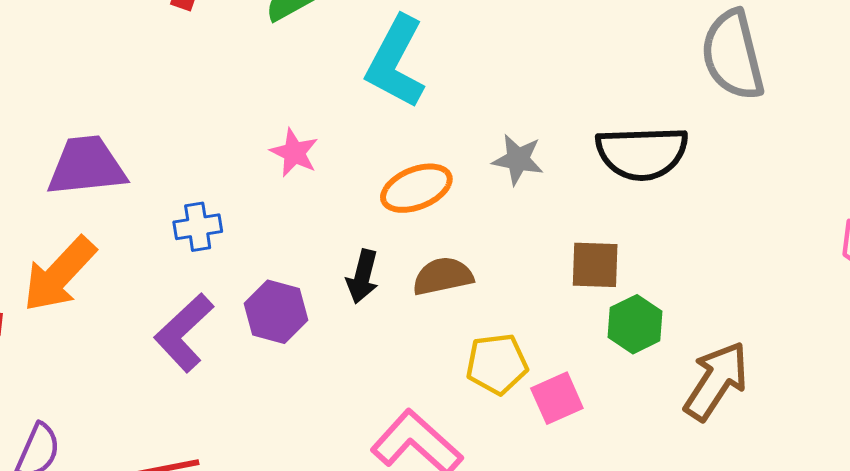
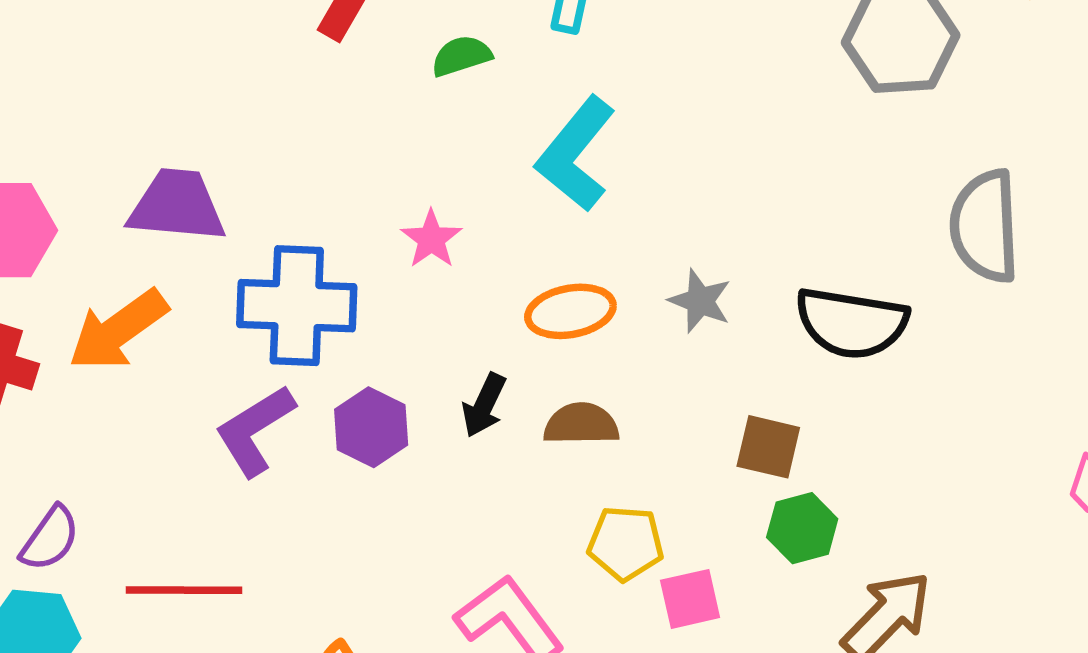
blue cross: (198, 227) -> (297, 306), size x2.0

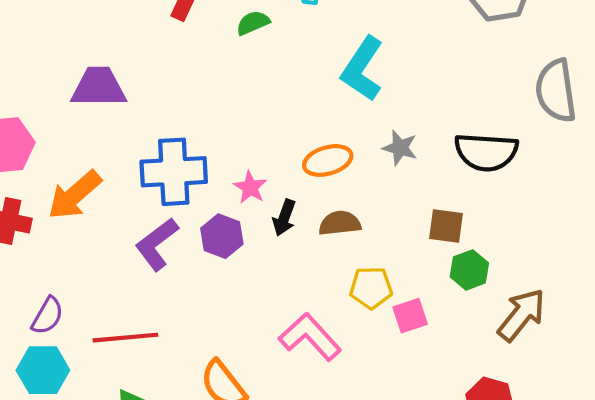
cyan L-shape: (576, 154) -> (362, 69), moved
purple trapezoid: (177, 206) -> (99, 87), moved
pink star: (431, 239) -> (250, 187), moved

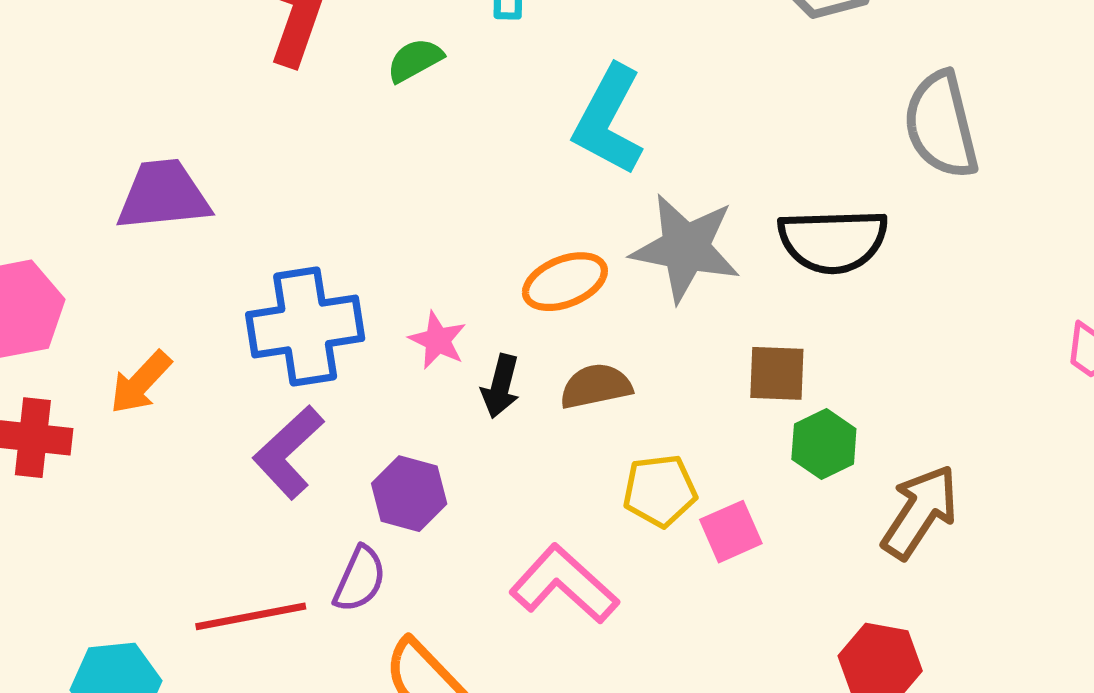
gray star: (400, 148) -> (686, 248), size x1.8
orange arrow: (75, 195) -> (141, 382), size x0.7
purple hexagon: (222, 236) -> (409, 494), moved
purple semicircle: (47, 316) -> (360, 579), moved

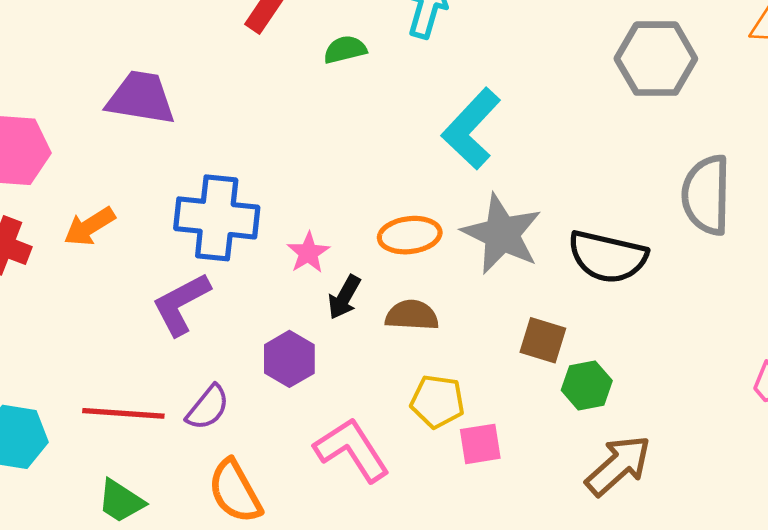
green hexagon: (824, 444) -> (587, 385), moved
purple hexagon: (409, 494) -> (289, 359), moved

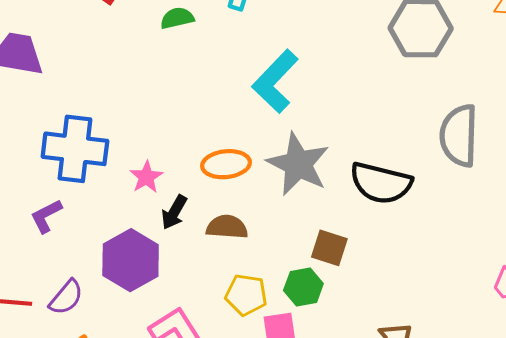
purple L-shape: (181, 304) -> (46, 216), size x0.7
purple hexagon: (289, 359) -> (131, 260), size x1.4
green hexagon: (587, 385) -> (303, 287), moved

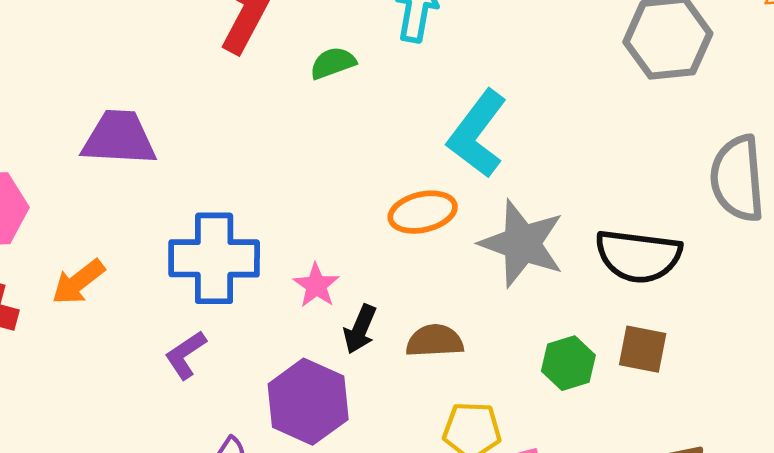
orange ellipse: (226, 164) -> (423, 212), moved
brown square: (329, 248) -> (643, 349), moved
green hexagon: (303, 287) -> (568, 363), moved

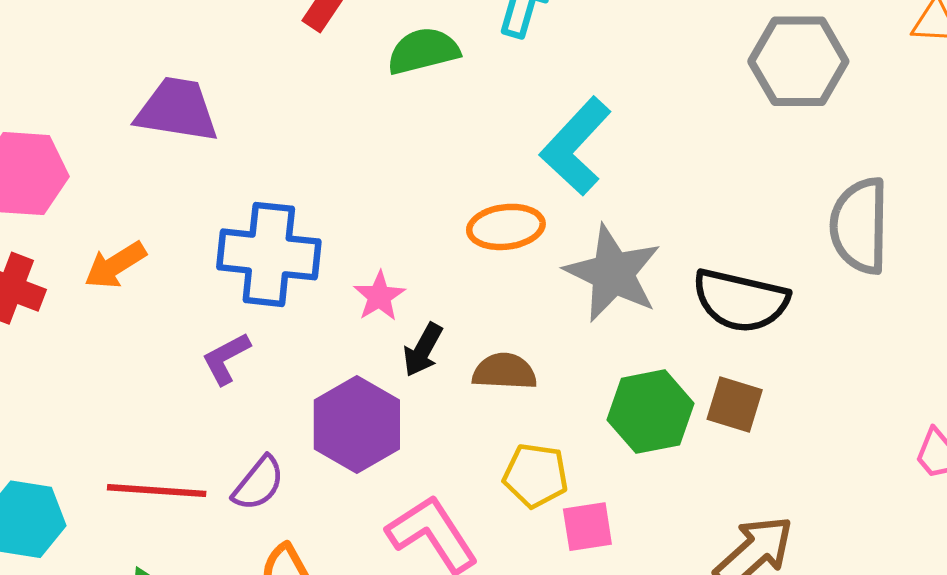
green semicircle: (333, 63) -> (423, 51), size x1.4
green hexagon: (568, 363) -> (650, 412), size x1.4

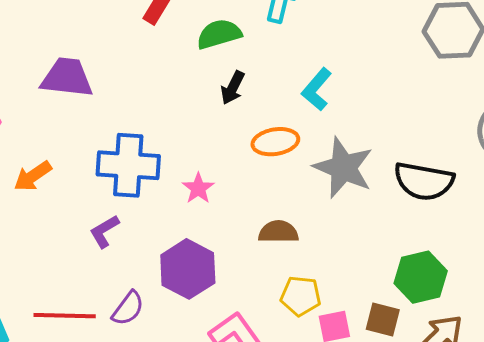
cyan L-shape: (576, 146) -> (317, 89), size x0.7
black arrow: (423, 350) -> (233, 88), moved
brown square: (735, 404) -> (383, 320), moved
green hexagon: (650, 412) -> (421, 277), moved

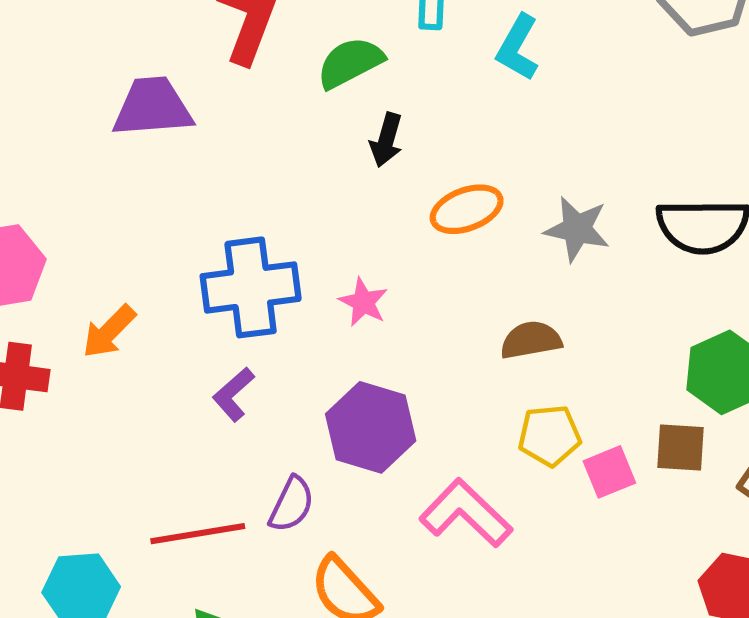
purple trapezoid: (67, 77) -> (153, 107), moved
cyan L-shape: (317, 89) -> (518, 48), moved
gray star: (343, 168) -> (577, 229), size x0.7
brown semicircle: (278, 232) -> (531, 340), moved

